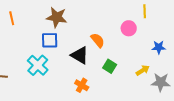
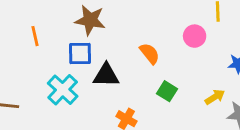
orange line: (12, 18) -> (35, 36), moved
black triangle: (80, 55) -> (106, 75), moved, turned -30

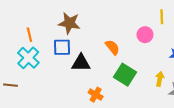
cyan cross: (63, 90) -> (28, 58), moved
green square: (167, 91) -> (125, 75), size x1.5
yellow arrow: (215, 97) -> (160, 79), turned -48

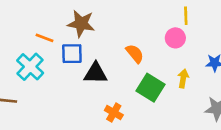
yellow line: (162, 17) -> (186, 16), moved
orange line: (29, 35) -> (44, 38), moved, turned -56
yellow arrow: (160, 79) -> (183, 78), moved

